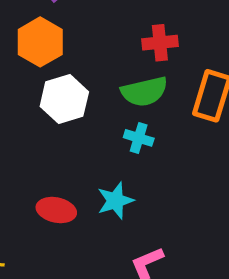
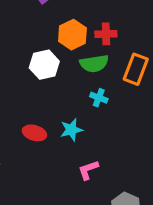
orange hexagon: (40, 42) -> (72, 35), moved
cyan cross: (139, 138) -> (99, 98), moved

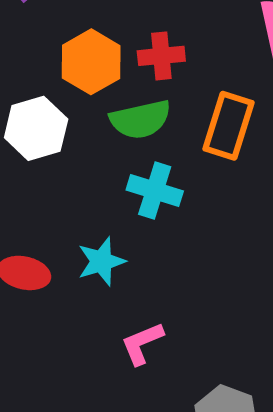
cyan cross: (99, 98) -> (155, 190), size x1.4

